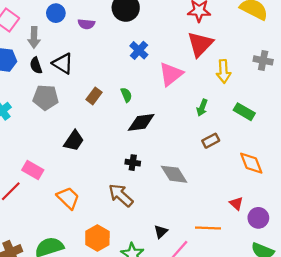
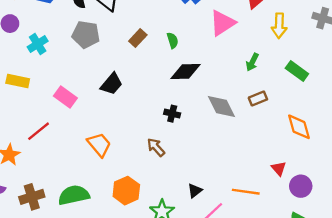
pink rectangle: (33, 170) -> (65, 97), moved
gray diamond: (174, 174) -> (221, 106), moved
brown arrow: (121, 195) -> (156, 147), size x0.7

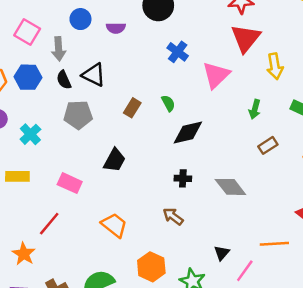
gray diamond: (221, 106) -> (230, 187), moved

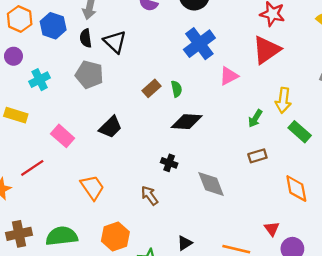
blue cross: (178, 52) -> (199, 44), size x1.5
yellow arrow: (275, 66) -> (283, 100), moved
pink triangle: (216, 75) -> (229, 76), size x0.7
brown rectangle: (132, 108) -> (152, 88), moved

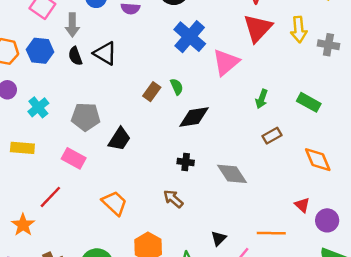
gray pentagon: (89, 75) -> (86, 117), moved
pink triangle: (229, 76) -> (226, 62), size x1.4
yellow arrow: (283, 100) -> (299, 30), moved

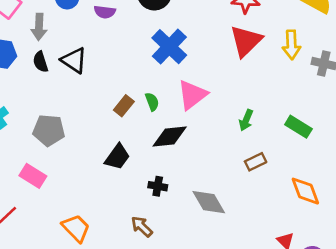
pink triangle: (226, 62) -> (192, 95), moved
black trapezoid: (119, 139) -> (117, 157), moved

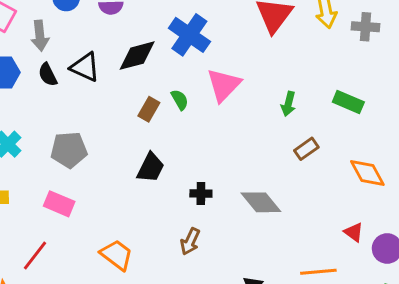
black diamond: (170, 137) -> (137, 56), moved
brown arrow: (142, 227) -> (190, 241), turned -100

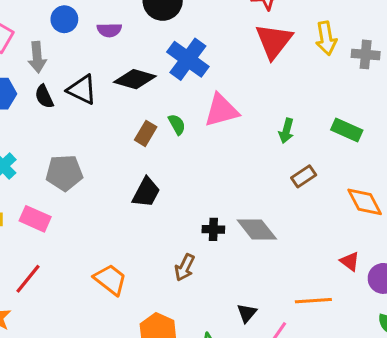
black diamond: (137, 56) -> (135, 79), turned 30
pink triangle: (224, 85) -> (221, 110), turned 30
black cross: (201, 193) -> (213, 229), moved
pink rectangle: (59, 204) -> (35, 219), moved

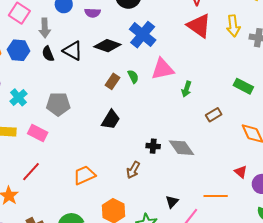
red triangle: (274, 41) -> (199, 26), turned -36
green arrow: (286, 131) -> (186, 89), moved
orange trapezoid: (110, 280) -> (84, 175), turned -65

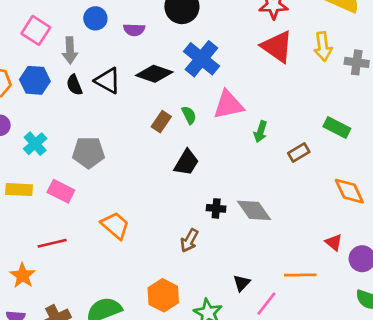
brown rectangle: (214, 115) -> (299, 153), moved
black trapezoid: (111, 120) -> (186, 163), moved
red line: (31, 172) -> (52, 243), turned 35
orange trapezoid: (84, 175) -> (115, 225), moved, turned 65

